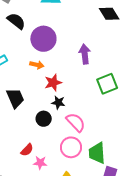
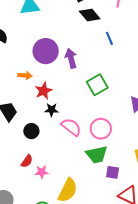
purple circle: (43, 39) -> (46, 51), moved
black circle: (44, 119) -> (31, 131), moved
pink circle: (71, 147) -> (101, 129), moved
green trapezoid: (97, 153) -> (97, 155), turned -90

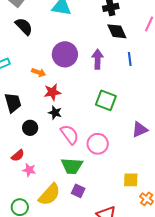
purple arrow: (71, 58) -> (98, 59), moved
green square: (97, 85) -> (106, 100), turned 35
green trapezoid: (97, 155) -> (72, 166), moved
purple square: (113, 172) -> (78, 191), moved

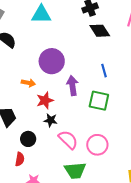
purple arrow: (98, 59) -> (72, 86), moved
blue line: (130, 59) -> (104, 71), moved
red semicircle: (18, 156) -> (20, 159), moved, turned -32

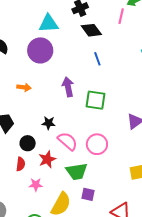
cyan triangle: (41, 14) -> (49, 24), moved
purple circle: (52, 61) -> (40, 50), moved
blue line: (104, 71) -> (97, 59), moved
red star: (45, 100) -> (47, 159), moved

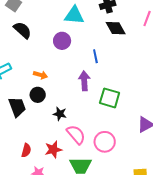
purple circle: (40, 50) -> (62, 41), size x0.7
blue line: (97, 59) -> (95, 56), moved
black circle: (28, 143) -> (38, 95), moved

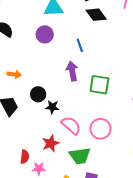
orange arrow: (41, 75) -> (14, 74), moved
black circle: (38, 95) -> (38, 94), moved
red semicircle: (26, 150) -> (25, 157), moved

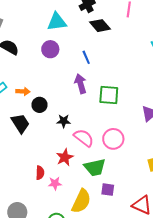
black circle: (38, 94) -> (40, 105), moved

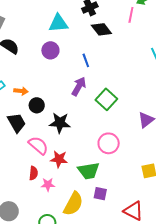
purple arrow: (81, 84) -> (79, 86), turned 42
green square: (109, 95) -> (106, 99), turned 35
black star: (64, 121) -> (60, 123), size x1.5
pink semicircle: (84, 138) -> (38, 145), moved
red star: (65, 157) -> (59, 159), turned 30

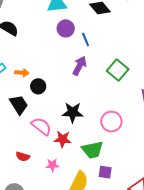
purple circle: (50, 50) -> (66, 28), moved
green square: (106, 99) -> (118, 70), moved
black star: (60, 123) -> (73, 112), moved
red semicircle: (33, 173) -> (23, 157), moved, turned 104

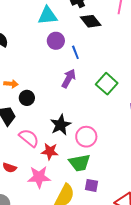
black star: (73, 112) -> (61, 125), turned -30
pink circle: (111, 122) -> (86, 137), moved
pink star: (52, 165) -> (39, 177), size x1.6

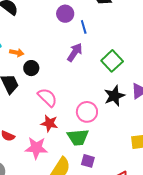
black star: (61, 125) -> (114, 96), moved
pink semicircle: (29, 138) -> (47, 97), moved

